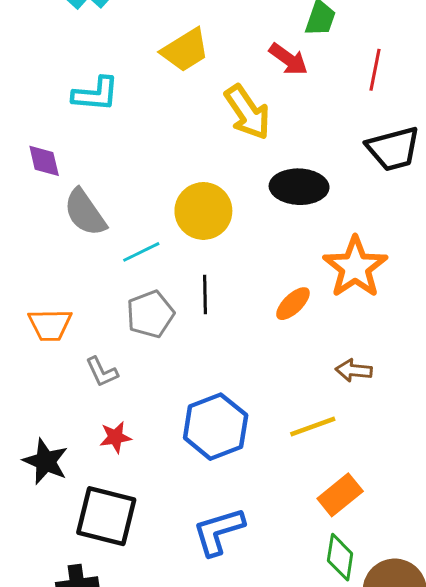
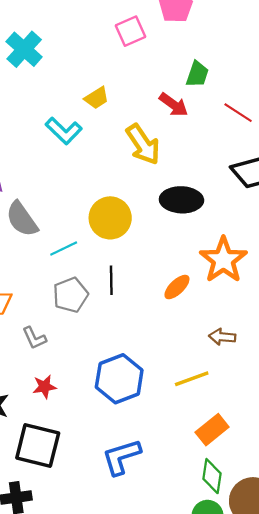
yellow trapezoid: (185, 50) -> (97, 98), size x0.7
red line: (375, 70) -> (238, 113), turned -68
cyan L-shape: (96, 94) -> (64, 131), moved, turned 39

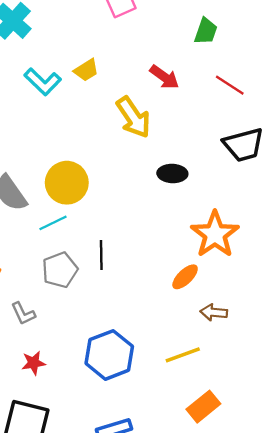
green trapezoid: (197, 74) -> (206, 31), moved
cyan L-shape: (64, 131) -> (43, 82), moved
black ellipse: (181, 200) -> (172, 174), size x0.7
yellow circle: (110, 218) -> (67, 183), moved
orange ellipse: (177, 287) -> (185, 277), moved

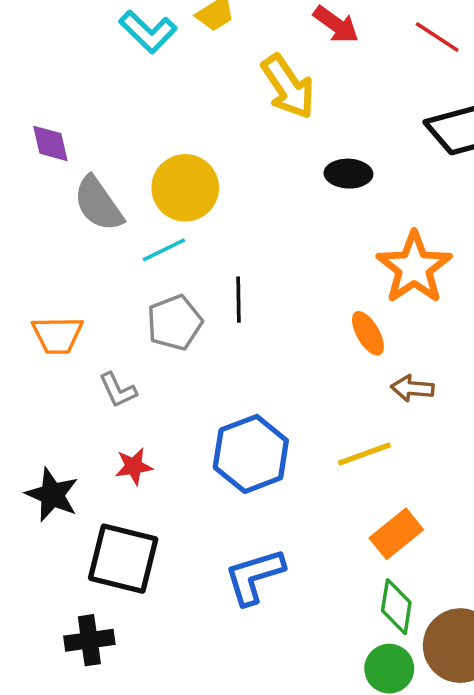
orange ellipse: (185, 277) -> (368, 333), turned -76

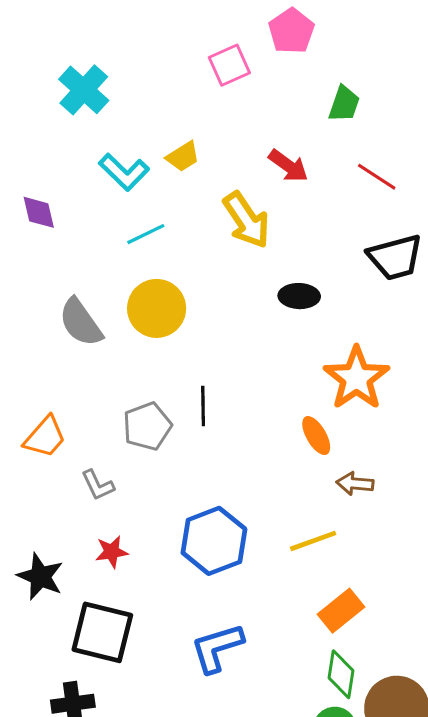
purple diamond: (50, 143) -> (39, 212), moved
cyan line: (164, 250) -> (146, 234), moved
orange trapezoid: (57, 335) -> (45, 437), turned -48

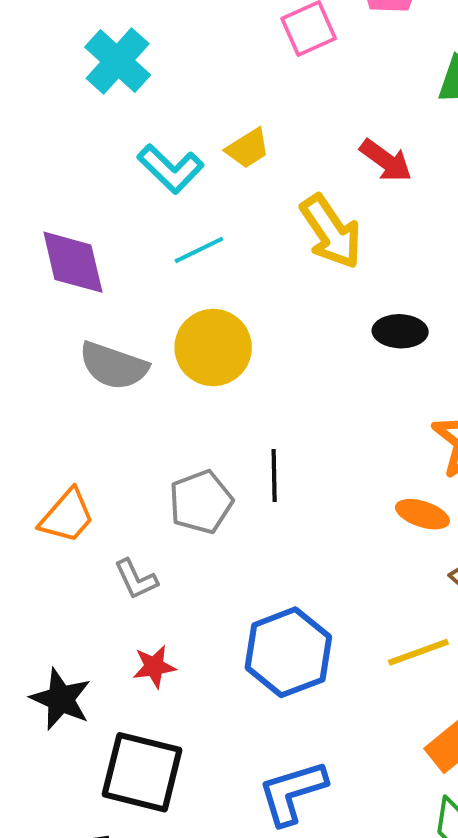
purple diamond: (39, 212) -> (73, 262), moved, size x1.5
gray semicircle: (81, 322) -> (114, 366), turned -36
orange ellipse: (316, 436) -> (422, 514), turned -42

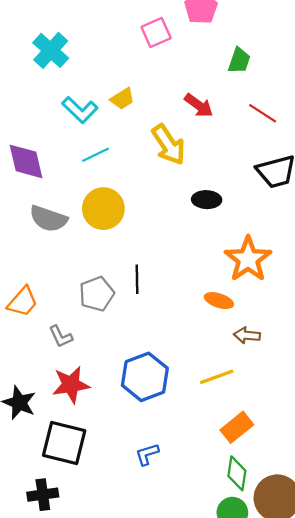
red star: (154, 667) -> (71, 385), size x1.6
blue L-shape: (292, 793) -> (147, 454), size x0.6

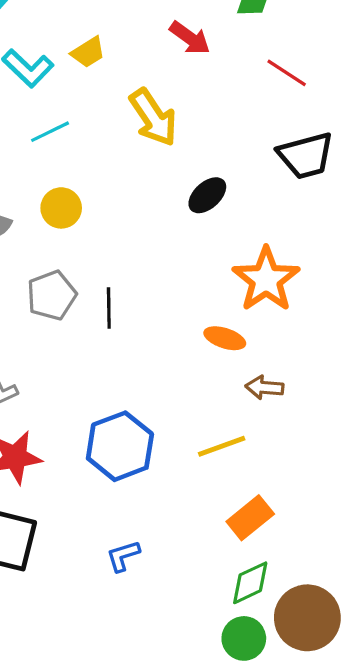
red arrow: (199, 105) -> (190, 38), moved
black ellipse: (207, 200) -> (207, 195), turned -44
yellow circle: (103, 209) -> (61, 208), size x0.7
gray pentagon: (97, 294) -> (52, 295), moved
green diamond: (237, 473) -> (250, 583), turned 56

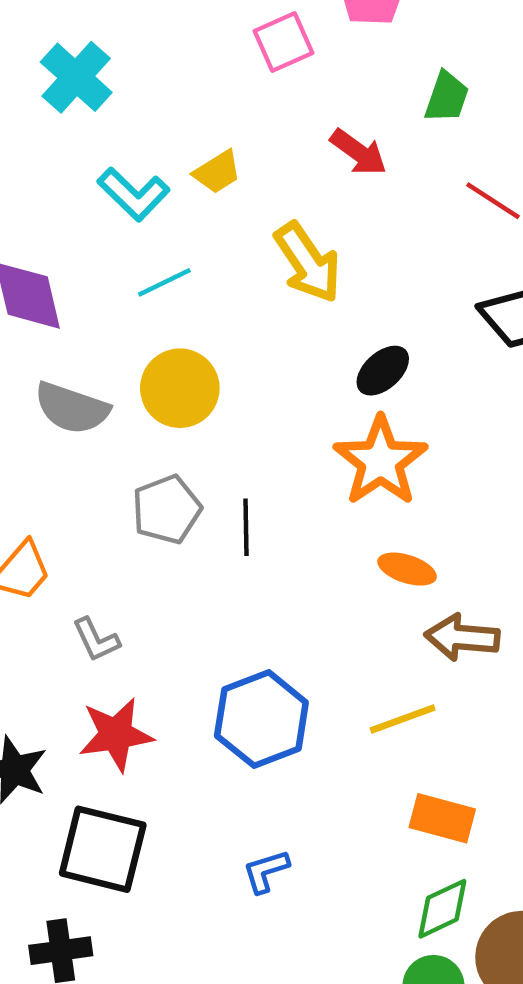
yellow circle: (61, 208) -> (180, 388), size x1.4
orange star: (266, 279) -> (381, 461), moved
brown arrow: (264, 387) -> (462, 637), size x1.4
orange rectangle: (250, 518) -> (442, 818), turned 54

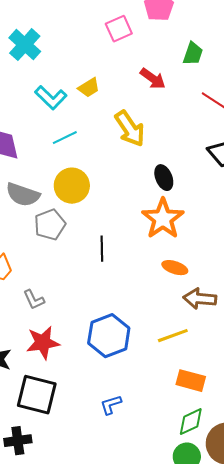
black ellipse: (383, 371) -> (164, 178), turned -70
gray pentagon: (167, 510) -> (50, 225), moved

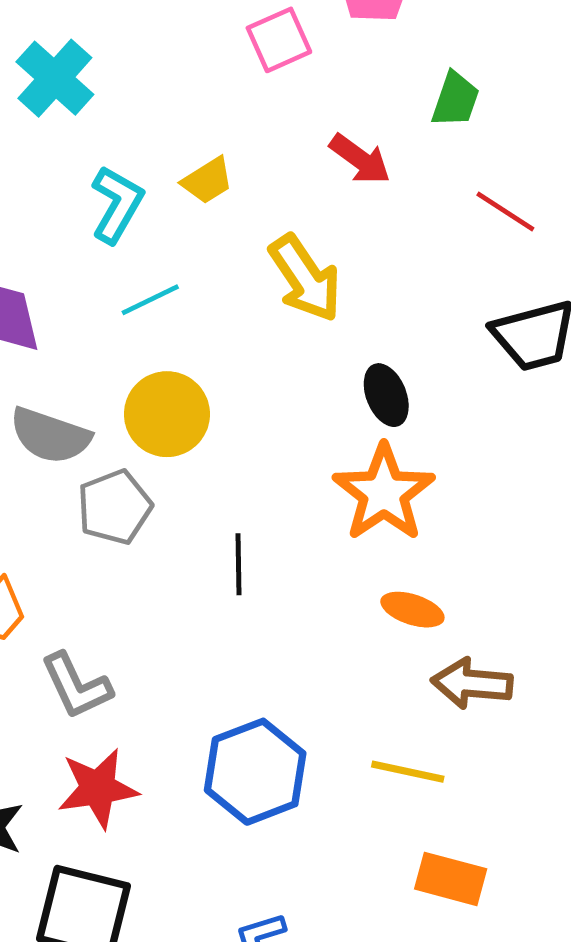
cyan L-shape: (51, 98) -> (117, 204), turned -104
gray L-shape: (34, 300) -> (76, 686), size x1.4
yellow line: (173, 336) -> (408, 772), turned 32

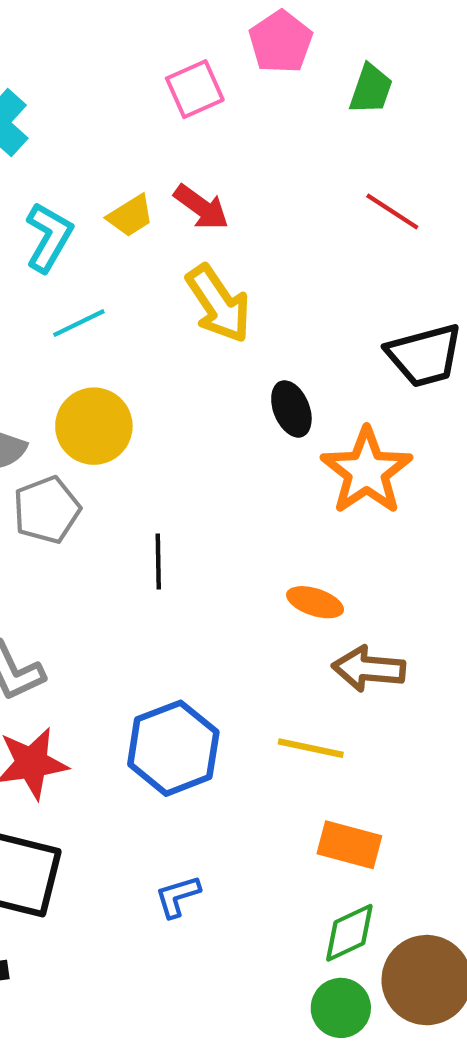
green trapezoid: (455, 100) -> (371, 89), moved
red arrow: (360, 159) -> (201, 207), moved
red line: (505, 212) -> (392, 211), moved
orange star: (384, 493) -> (367, 471), moved

